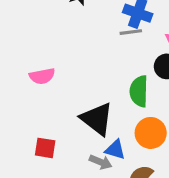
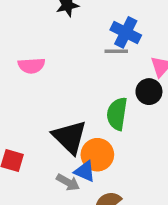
pink semicircle: (42, 76) -> (31, 66), moved
orange circle: (151, 133) -> (97, 155), moved

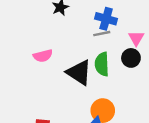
green semicircle: (117, 114) -> (102, 64), moved
black triangle: (70, 137) -> (79, 72), moved

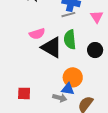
pink semicircle: (43, 56) -> (37, 34), moved
black circle: (131, 58) -> (95, 50), moved

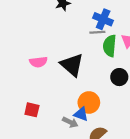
pink semicircle: (37, 34) -> (38, 62), moved
green semicircle: (70, 39) -> (110, 46), moved

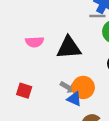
black triangle: (72, 65) -> (69, 48), turned -50
gray arrow: (70, 122) -> (68, 87), moved

